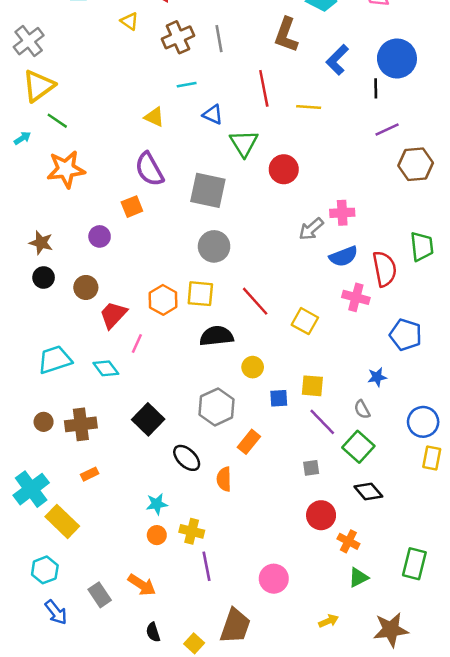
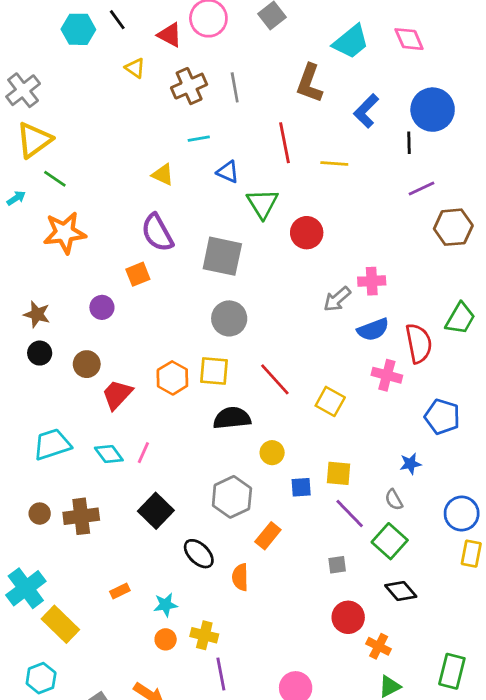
green trapezoid: (422, 246) -> (460, 318), turned 36
pink line: (137, 343) -> (143, 453), moved
orange rectangle: (90, 474) -> (120, 591), moved

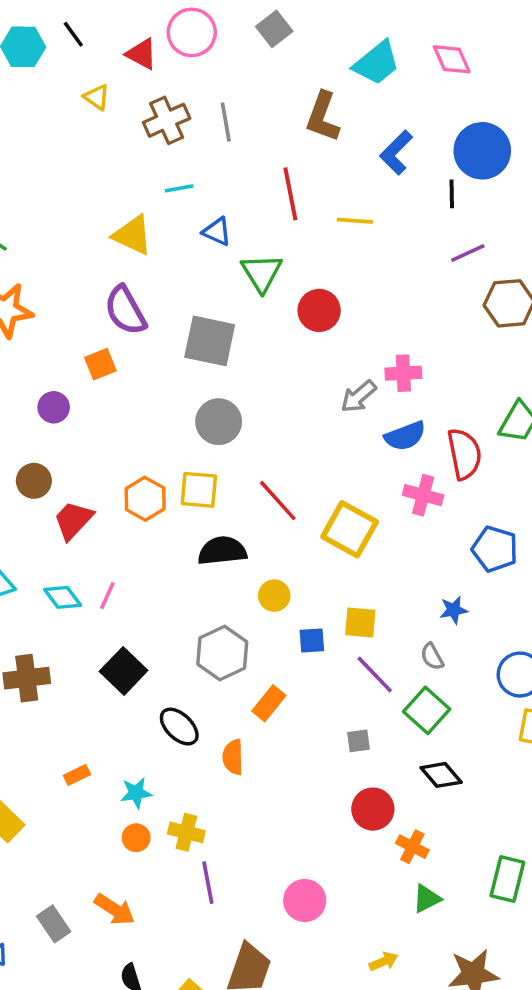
yellow triangle: (163, 175) -> (133, 235), size x1.4
yellow square: (330, 401) -> (350, 529), size x1.4

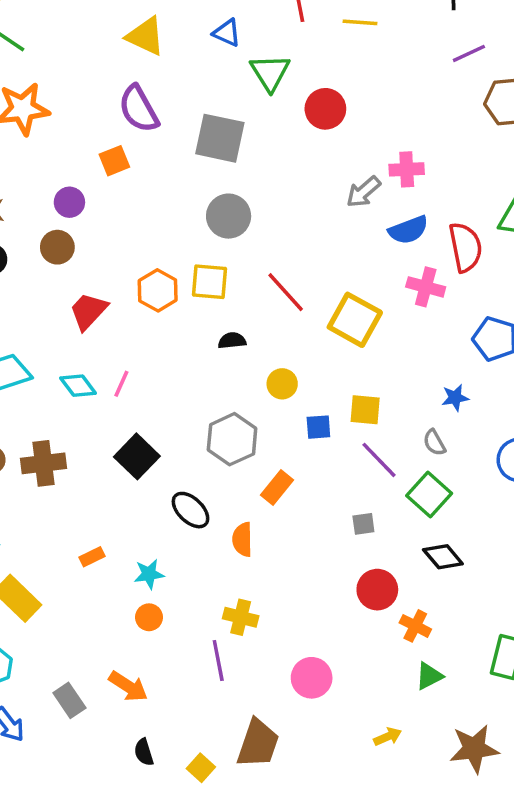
brown circle: (34, 481) -> (57, 247), moved
black semicircle: (222, 551) -> (232, 341), size x0.6
yellow cross: (186, 832) -> (241, 617), moved

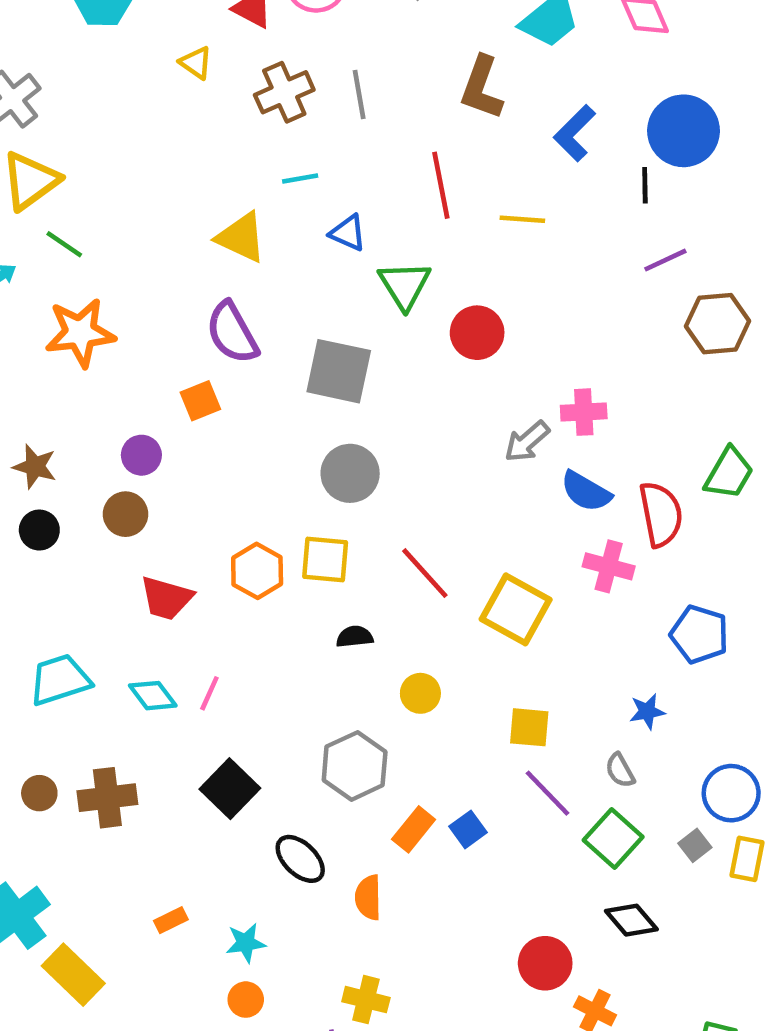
blue semicircle: (408, 230) -> (586, 491), turned 51
red trapezoid: (88, 311) -> (166, 598), turned -117
blue square: (318, 427) -> (468, 829), moved, turned -32
gray square: (363, 524) -> (695, 845), moved, turned -30

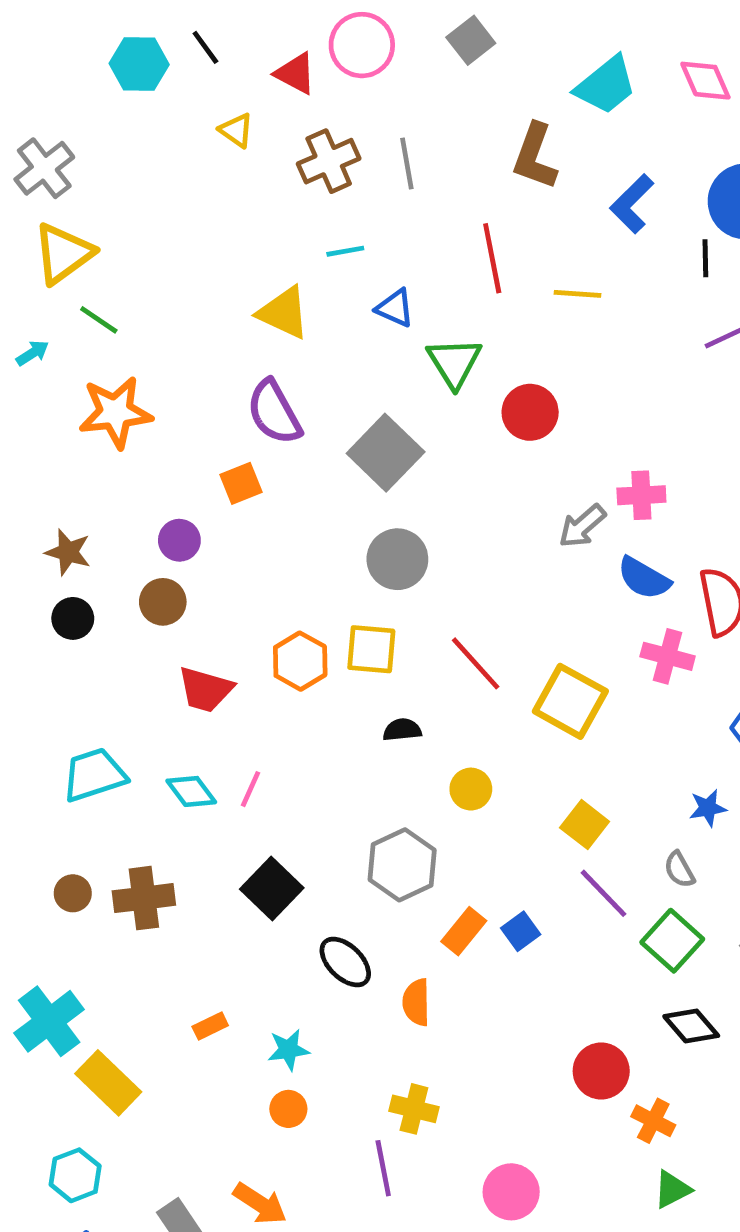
gray square: (339, 371) -> (386, 453), turned 32
yellow square: (529, 727) -> (585, 825), turned 33

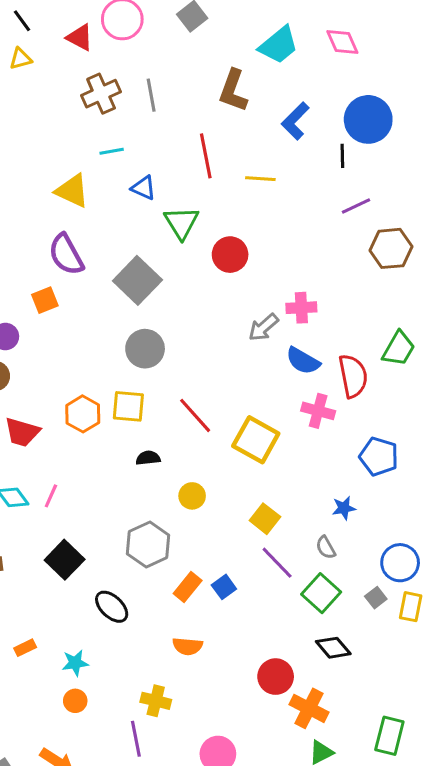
yellow triangle: (236, 130) -> (21, 59), moved, turned -50
orange semicircle: (416, 1002) -> (188, 646), moved, turned -84
orange cross: (653, 1121) -> (309, 708), size x1.4

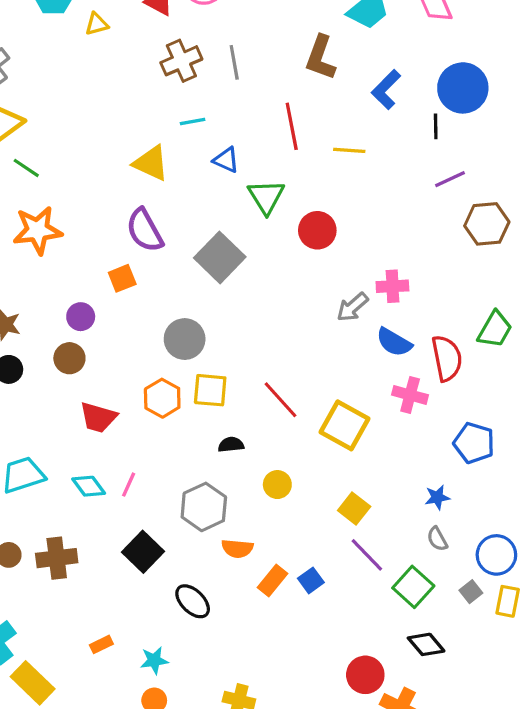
gray circle: (145, 349) -> (185, 339), moved
gray hexagon: (148, 544) -> (204, 507), moved
gray semicircle: (326, 548) -> (437, 539), moved
orange semicircle: (188, 646) -> (237, 549), moved

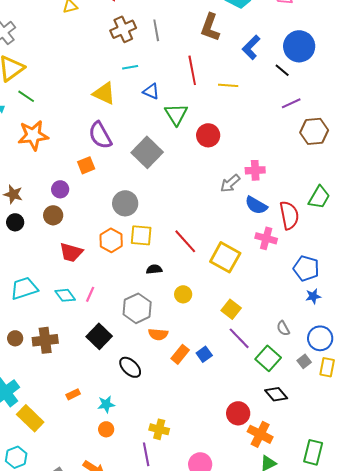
black line: (436, 126) -> (282, 70), turned -49
blue star: (437, 497) -> (313, 296), moved

